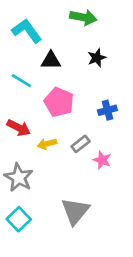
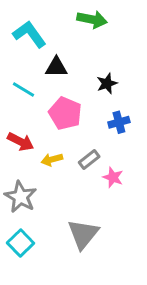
black star: (97, 58) -> (107, 83), moved

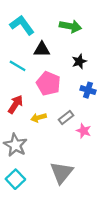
green arrow: (92, 19) -> (70, 26), moved
blue cross: (119, 122) -> (88, 90), turned 32
red arrow: (21, 142) -> (15, 104), turned -84

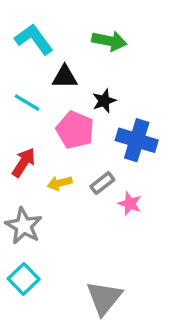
black star: (79, 61) -> (104, 101), moved
blue cross: (88, 90) -> (137, 140), size x1.6
gray triangle: (62, 173) -> (104, 298), moved

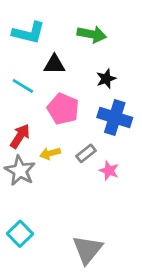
cyan L-shape: (34, 39) -> (29, 33), turned 140
black star: (104, 101) -> (106, 79), moved
gray star: (24, 226) -> (20, 171), moved

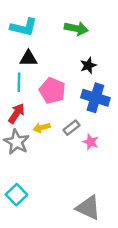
black triangle: (54, 64) -> (28, 58), moved
cyan line: (23, 86) -> (19, 82), moved, turned 60
gray triangle: (87, 250) -> (88, 208), moved, turned -44

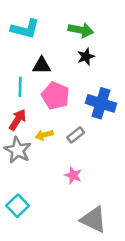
black triangle: (28, 58) -> (42, 65), moved
black star: (88, 65) -> (86, 57), moved
pink star: (91, 142) -> (73, 175), moved

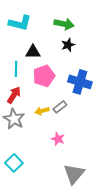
pink pentagon: (56, 96) -> (44, 76), turned 30
yellow arrow: (44, 135) -> (42, 111), moved
gray triangle: (93, 220) -> (74, 174), turned 45

